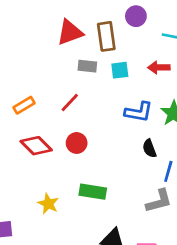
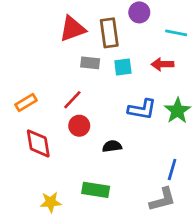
red circle: (77, 143) -> (79, 126), moved
red diamond: (36, 146) -> (38, 143), turned 36
black semicircle: (149, 148) -> (112, 146), moved, turned 102
yellow star: (48, 204) -> (51, 202), turned -30

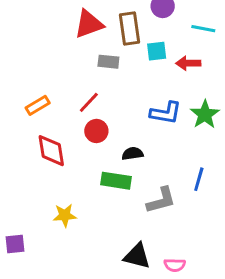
cyan square: (123, 67) -> (157, 51), moved
green rectangle: (96, 190) -> (116, 181), moved
gray L-shape: (163, 199) -> (161, 200), moved

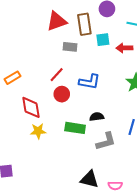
orange rectangle: (38, 105) -> (12, 78), moved
blue L-shape: (166, 113) -> (89, 82), moved
black semicircle: (133, 154) -> (97, 117), moved
yellow star: (65, 215) -> (38, 131), moved

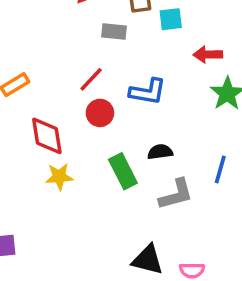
red arrow: (124, 48) -> (208, 55), moved
green rectangle: (75, 128) -> (123, 171), turned 54

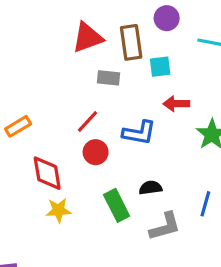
red arrow: (208, 55) -> (176, 104), moved

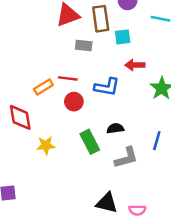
red line: (88, 121) -> (68, 78), turned 54
orange rectangle: (18, 126) -> (43, 87), moved
red diamond: (47, 173) -> (20, 117), moved

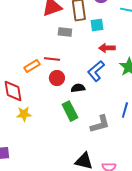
blue L-shape: (107, 87) -> (96, 71), moved, turned 130
black semicircle: (115, 128) -> (78, 88), moved
yellow star: (46, 146) -> (24, 114), moved

